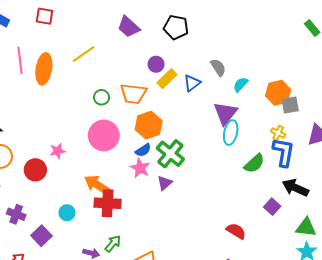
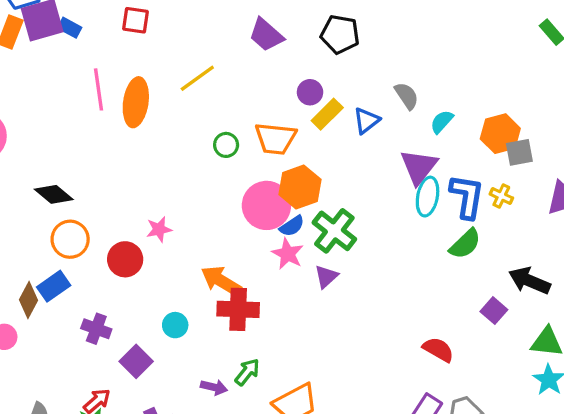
pink circle: (104, 135) -> (266, 205), moved
blue L-shape: (283, 152) -> (467, 196), moved

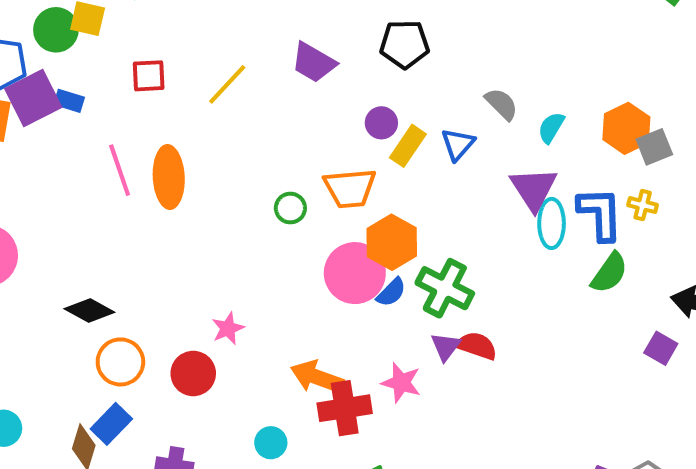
yellow line: (197, 78) -> (227, 84), moved
pink star: (288, 254) -> (401, 383), moved
red semicircle: (438, 349) -> (477, 346), moved

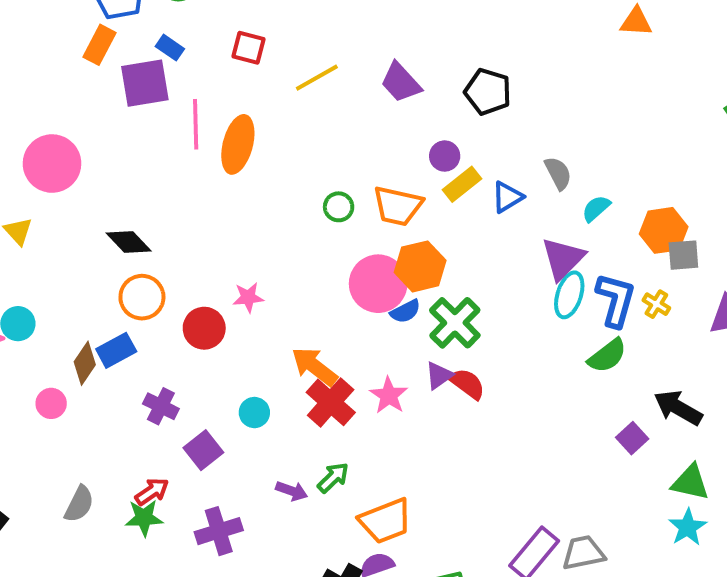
purple square: (33, 98) -> (145, 83), moved
red cross: (345, 408) -> (331, 402), turned 33

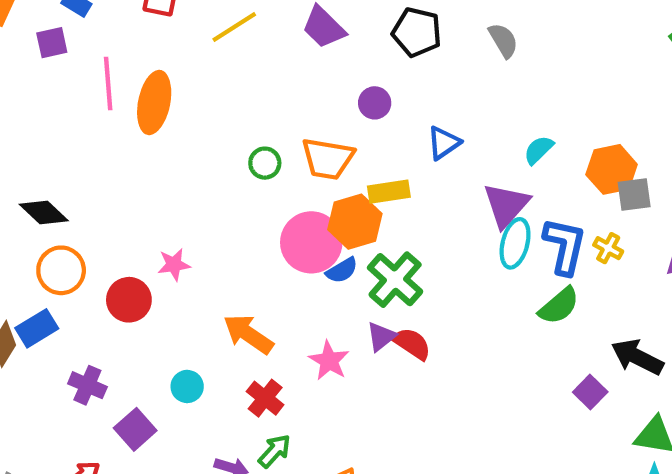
purple square: (145, 83) -> (52, 43), size x0.6
gray semicircle: (558, 173) -> (503, 40), moved
yellow rectangle: (462, 184) -> (389, 192), moved, turned 33
red cross: (331, 402) -> (265, 398), moved, size x0.7

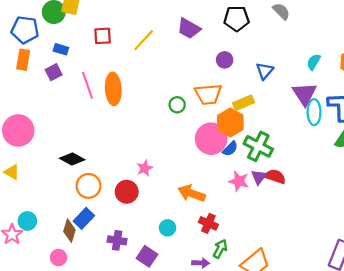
pink star: (329, 361) -> (239, 181), moved

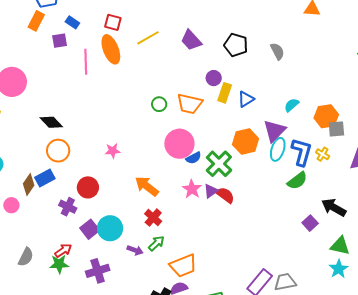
orange ellipse: (113, 89) -> (111, 49), moved, turned -36
yellow rectangle: (244, 103) -> (225, 93), moved, turned -66
orange hexagon: (230, 122) -> (246, 142), moved
red circle: (127, 192) -> (88, 187), moved
cyan circle: (168, 228) -> (110, 228), moved, size x1.6

